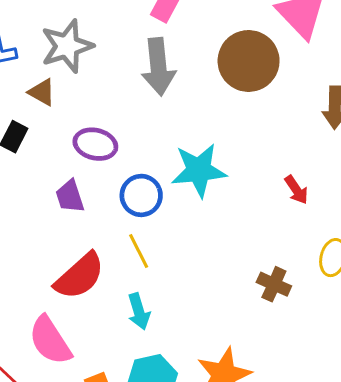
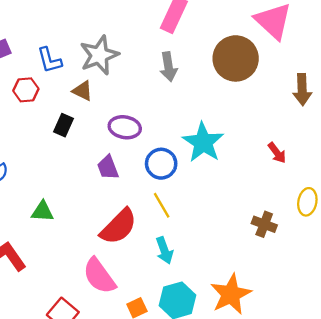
gray arrow: (158, 67) -> (168, 67), size x0.7
cyan star: (199, 170) -> (203, 142), turned -30

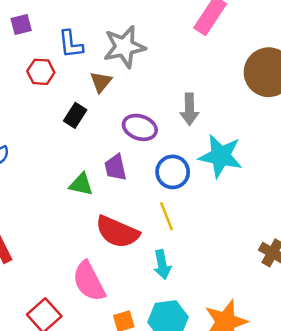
gray arrow: (168, 67) -> (189, 109), moved
brown triangle: (83, 91) -> (101, 82), turned 35
cyan star: (203, 142) -> (221, 156), turned -30
green triangle: (42, 212) -> (81, 184), moved
red semicircle: (119, 227) -> (117, 232), turned 60

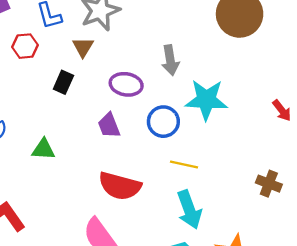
green triangle: (81, 184) -> (43, 149), moved
yellow line: (166, 216) -> (184, 164), moved, turned -48
cyan arrow: (162, 265) -> (189, 210), moved, size x1.4

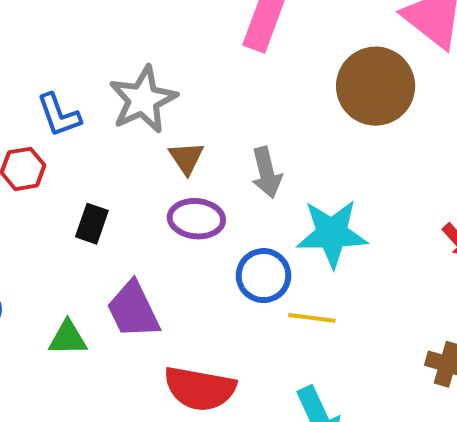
brown triangle: (83, 47) -> (186, 158), moved
purple trapezoid: (109, 125) -> (133, 310), moved, size x1.4
yellow line: (184, 164) -> (312, 318), moved

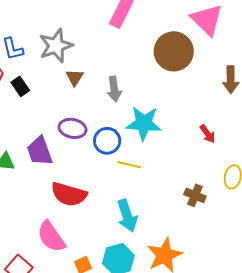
purple ellipse: (196, 219) -> (73, 128), moved
black rectangle: (92, 224) -> (20, 86), moved, turned -60

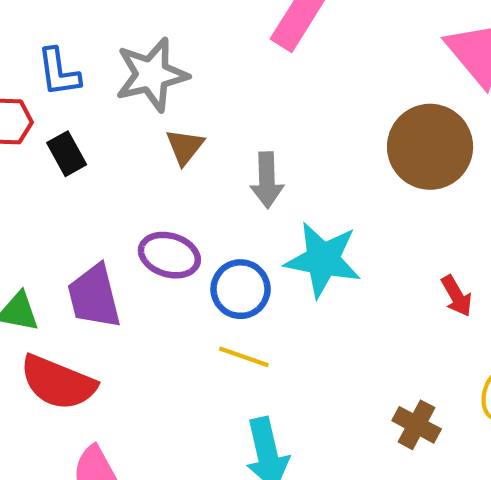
brown circle: (174, 51) -> (430, 147), moved
yellow line: (129, 165) -> (244, 357), moved
red semicircle: (69, 194) -> (58, 382), moved

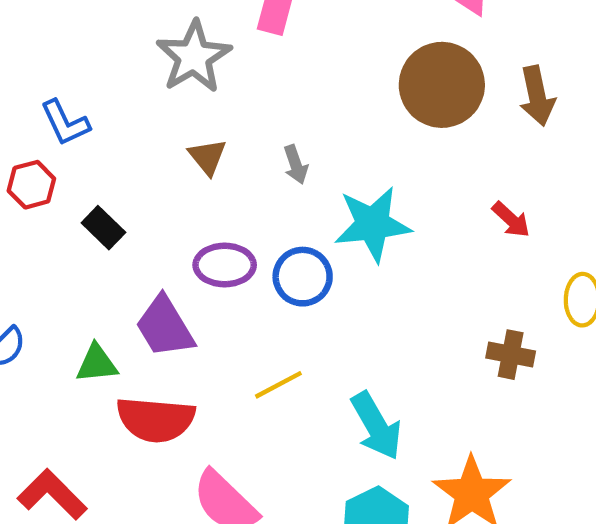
gray star: (152, 75) -> (194, 57), moved
black rectangle: (67, 154) -> (103, 228), moved
gray arrow: (267, 180) -> (296, 165), size x0.7
yellow line: (244, 357) -> (278, 385), moved, turned -30

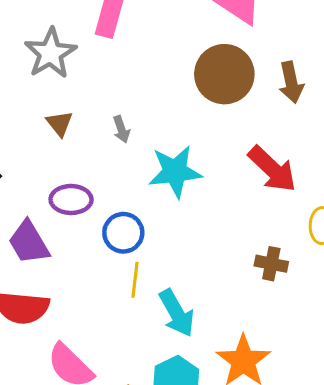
red arrow: (511, 220) -> (272, 169), size x1.8
blue circle: (303, 277) -> (123, 233), moved
yellow line: (278, 385) -> (135, 280), moved, turned -56

